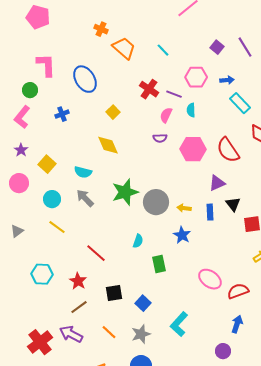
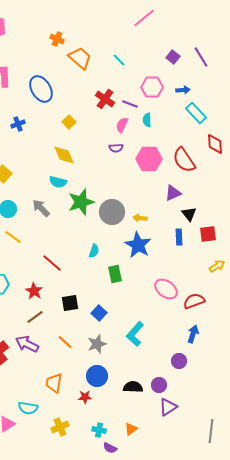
cyan semicircle: (83, 172) -> (58, 182), moved
blue rectangle: (210, 212) -> (179, 237), moved
blue star: (182, 235) -> (138, 245), size x1.5

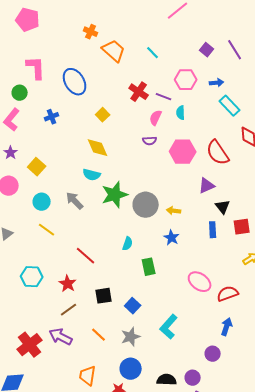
blue star: (138, 245) -> (172, 238), size x0.6

